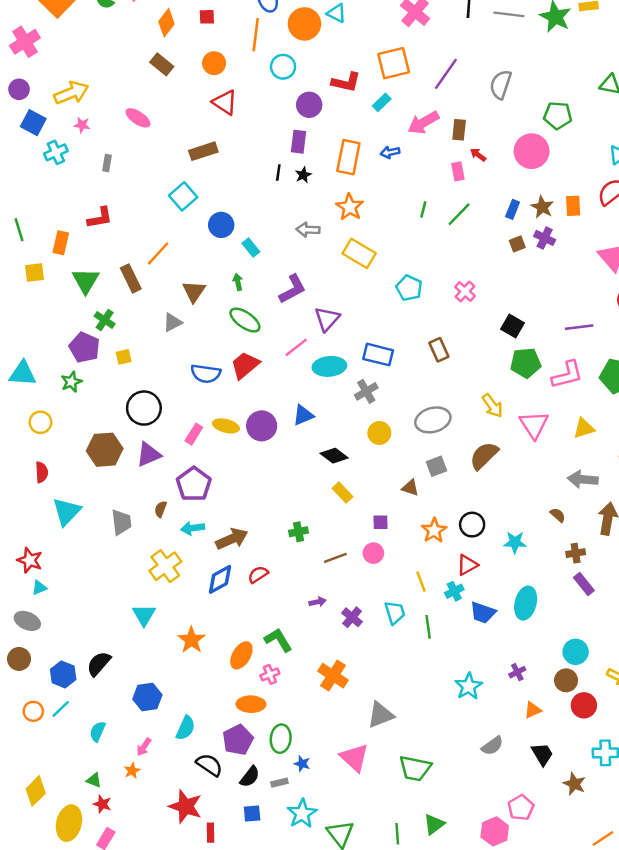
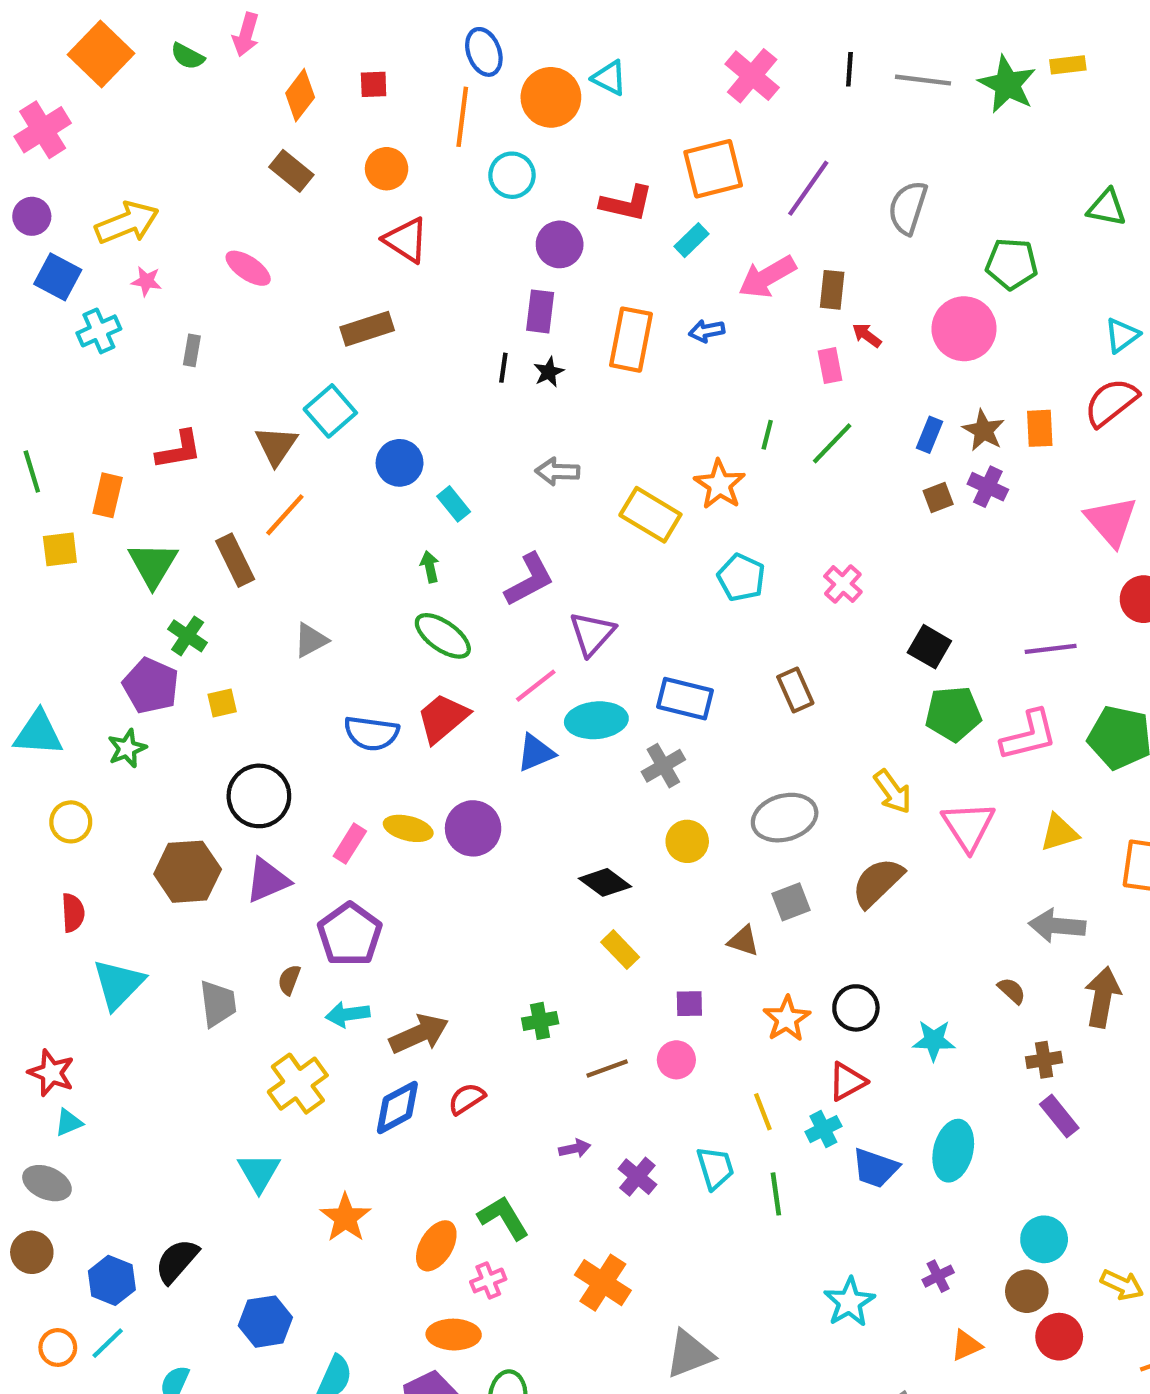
orange star: (350, 207) -> (720, 484), moved
brown triangle: (194, 291) -> (276, 446), moved
blue triangle: (303, 415) -> (536, 753), moved

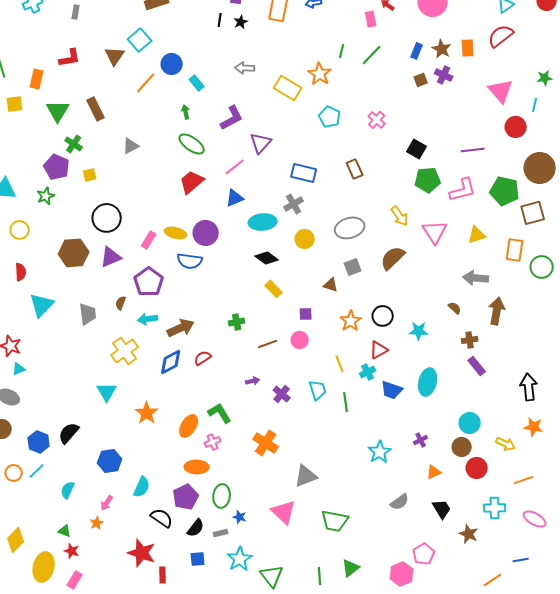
orange line: (285, 515) -> (146, 83), moved
cyan ellipse: (596, 720) -> (263, 222), moved
blue semicircle: (371, 733) -> (190, 261), moved

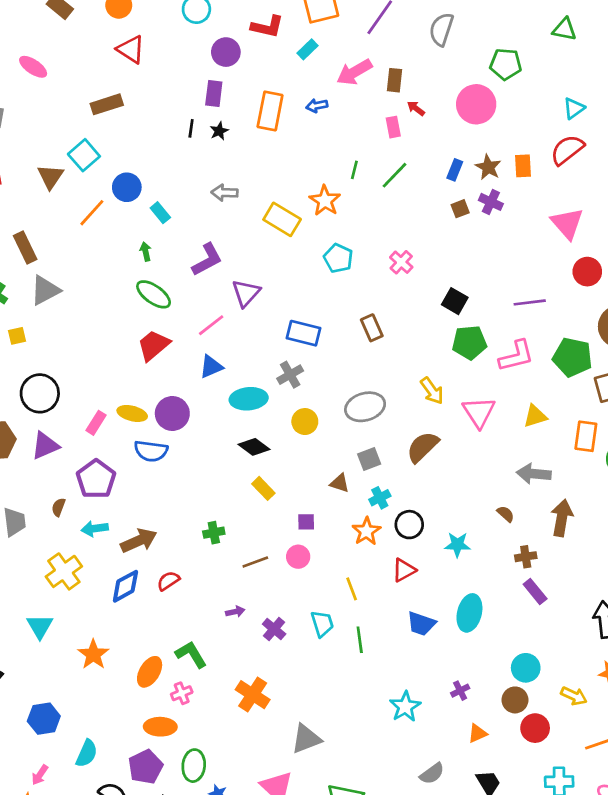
gray triangle: (131, 146) -> (45, 290), moved, size x1.4
cyan cross: (368, 372) -> (380, 498), moved

